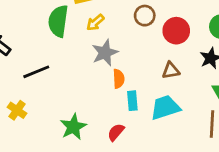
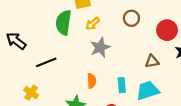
red circle: (176, 31) -> (167, 30), moved
orange semicircle: (119, 79) -> (92, 81), moved

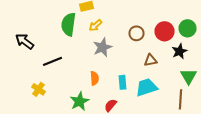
brown circle: (131, 18) -> (136, 33), moved

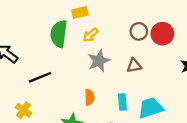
red circle: (164, 31) -> (162, 34), moved
brown circle: (136, 33) -> (139, 31), moved
brown triangle: (150, 60) -> (134, 66), moved

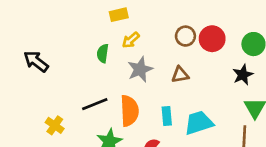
green semicircle: (59, 34) -> (103, 53), moved, size x0.6
black line: (40, 77) -> (95, 104), moved
orange semicircle: (89, 97) -> (129, 111), size x1.6

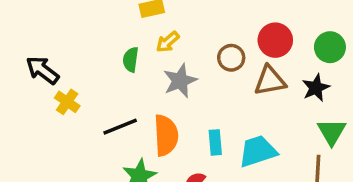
brown circle: (185, 36) -> (231, 58), moved
brown triangle: (180, 75) -> (270, 81), moved, size x1.4
yellow cross: (55, 125) -> (67, 102), moved

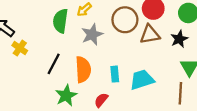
brown circle: (231, 58) -> (125, 20), size x1.5
green semicircle: (131, 60) -> (60, 21), size x1.5
black line: (120, 127) -> (54, 64), turned -40

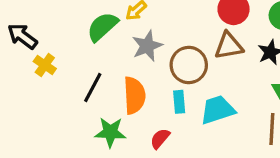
brown circle: (125, 20) -> (189, 65), moved
green semicircle: (60, 21) -> (102, 27), turned 40
green star: (66, 96) -> (110, 132), turned 30

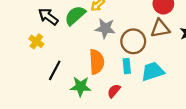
black arrow: (22, 36) -> (48, 17), moved
gray star: (147, 46) -> (105, 28), turned 30
black line: (93, 87) -> (55, 70), moved

